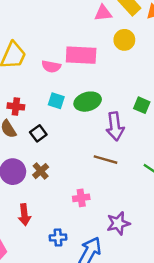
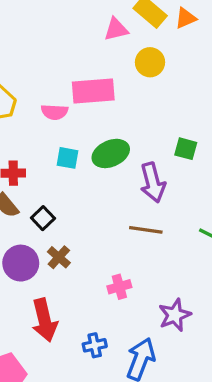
black square: (38, 133) -> (43, 218), moved
red arrow: (24, 215) -> (45, 320), size x1.4

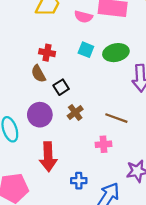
brown line: (146, 230) -> (116, 118), moved
brown cross: (59, 257) -> (75, 112), moved

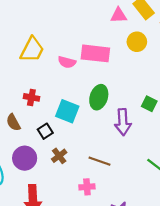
cyan square: (86, 50) -> (67, 111), moved, size x1.5
green ellipse: (116, 53) -> (99, 97), turned -60
brown semicircle: (38, 74) -> (13, 122), moved

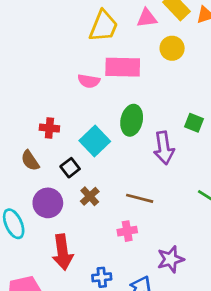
yellow trapezoid: (32, 50) -> (104, 26), moved
cyan square: (67, 111) -> (95, 141), turned 30

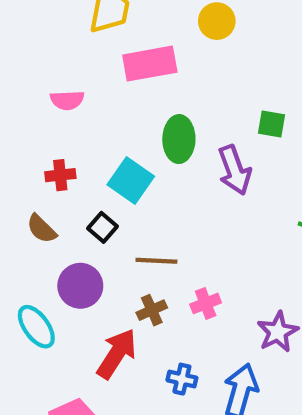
pink semicircle: (89, 81) -> (67, 100), moved
brown cross: (90, 196) -> (152, 310), moved, turned 30
brown line: (140, 198) -> (156, 261), moved
red arrow: (62, 252) -> (117, 354), turned -128
blue cross: (102, 277) -> (182, 379), turned 30

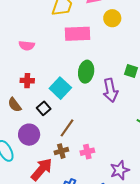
pink semicircle: (67, 100) -> (27, 46), moved
brown line: (156, 261) -> (67, 128), turned -66

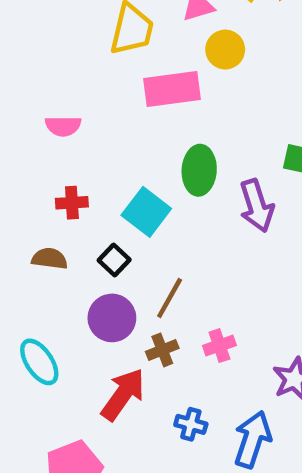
yellow circle: (112, 18) -> (225, 50), moved
brown semicircle: (15, 105) -> (50, 259), turned 140
purple circle: (29, 135) -> (112, 318), moved

